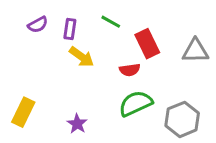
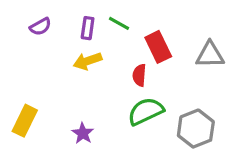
purple rectangle: (70, 29) -> (88, 28), moved
yellow arrow: (82, 57) -> (88, 61), turned 125
red semicircle: (130, 70) -> (139, 75), turned 102

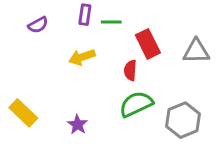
green line: (119, 23) -> (111, 22), turned -30
purple rectangle: (88, 28) -> (85, 15), moved
yellow rectangle: (25, 121) -> (23, 113), turned -72

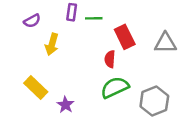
yellow arrow: (82, 57) -> (52, 44), moved, turned -55
yellow rectangle: (23, 113) -> (36, 87), moved

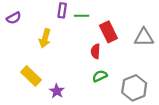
purple semicircle: (32, 21) -> (14, 18), moved
green semicircle: (115, 87) -> (100, 76), size x0.6

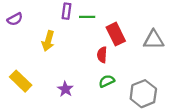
yellow rectangle: (31, 76) -> (21, 81), moved
purple star: (57, 91) -> (65, 89), moved

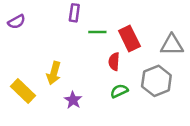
green line: (87, 17) -> (97, 32), moved
yellow arrow: (48, 41) -> (54, 73), moved
gray hexagon: (143, 94) -> (156, 81), moved

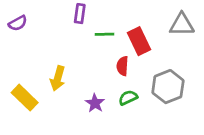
gray triangle: (172, 45) -> (182, 25), moved
purple star: (73, 100) -> (95, 103), moved

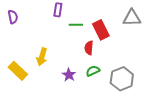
purple semicircle: (18, 23) -> (13, 17), turned -72
gray hexagon: (168, 87) -> (122, 79), moved

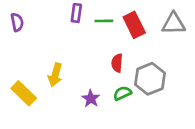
green line: (76, 25) -> (104, 21), moved
red rectangle: (101, 30) -> (134, 25), moved
gray hexagon: (122, 79) -> (150, 79), moved

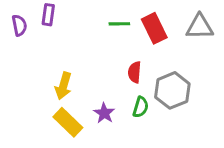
purple rectangle: (76, 13) -> (48, 15), moved
yellow rectangle: (24, 93) -> (68, 122), moved
green semicircle: (122, 93) -> (141, 107), turned 132

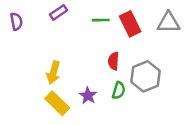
purple rectangle: (48, 15) -> (59, 12), moved, turned 48

